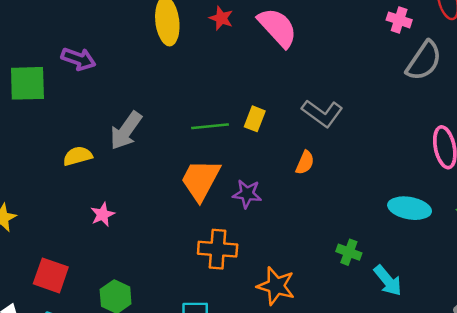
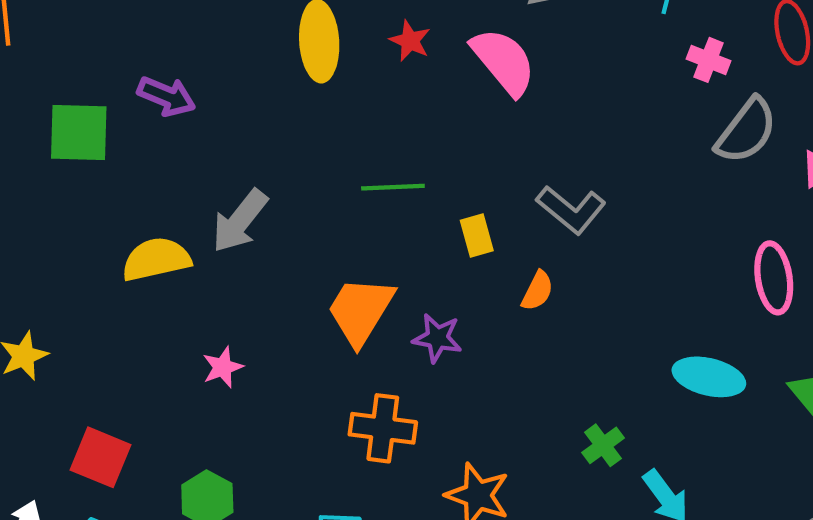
yellow rectangle: (255, 119) -> (477, 235), moved, turned -40
green line: (210, 126) -> (393, 187), moved
yellow semicircle: (78, 156) -> (156, 259), size x1.4
pink star: (103, 214) -> (223, 367), moved
green cross: (349, 252) -> (603, 445), turned 30

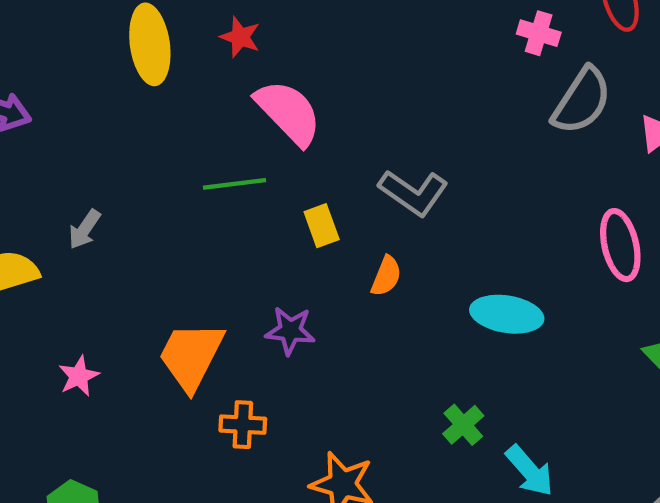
pink semicircle: (504, 61) -> (288, 112), moved
gray arrow: (240, 221) -> (85, 229), size x0.6
orange trapezoid: (361, 311) -> (191, 356), moved
cyan ellipse: (709, 377) -> (507, 314), moved
orange cross: (383, 428) -> (243, 425), size x0.7

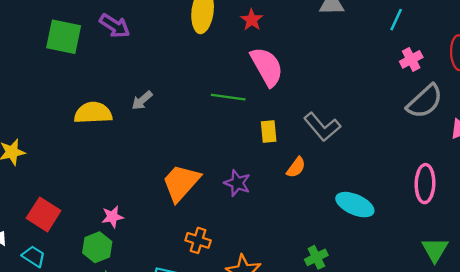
pink cross: (539, 33) -> (411, 59), turned 30
pink star: (79, 376) -> (112, 217), moved
orange cross: (243, 425) -> (198, 240), moved

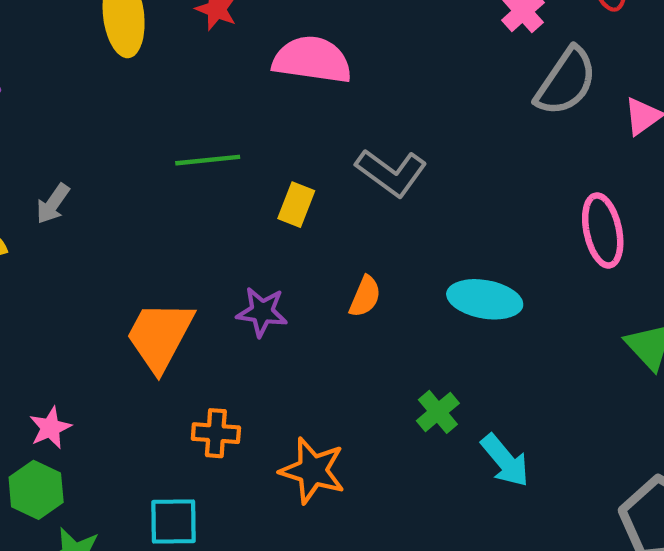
pink semicircle: (267, 67) -> (312, 60), moved, turned -39
yellow rectangle: (269, 132) -> (296, 205), turned 40
orange semicircle: (296, 167) -> (365, 297), moved

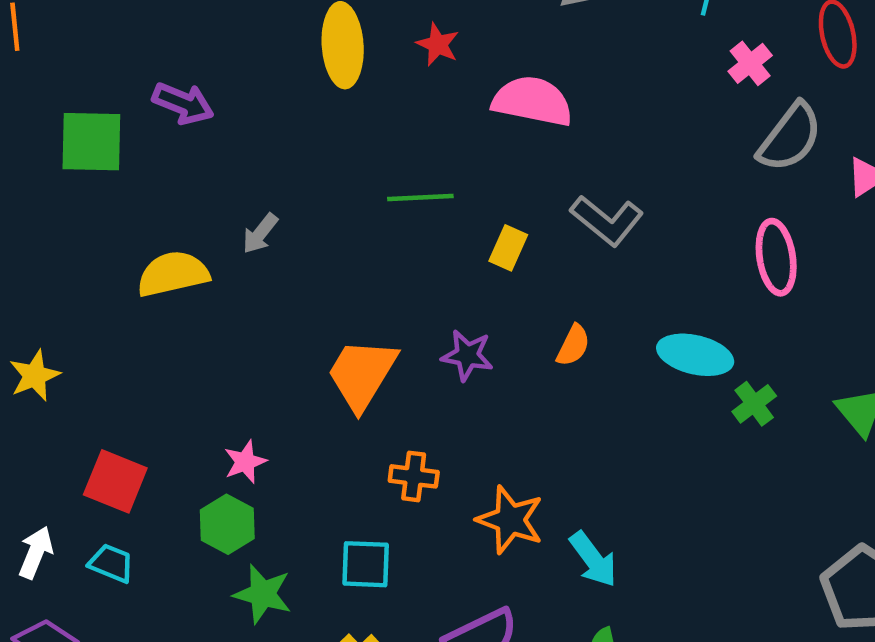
pink ellipse: (603, 230) -> (776, 257), moved
green cross: (438, 412) -> (754, 404), moved
cyan arrow: (505, 461) -> (593, 559), moved

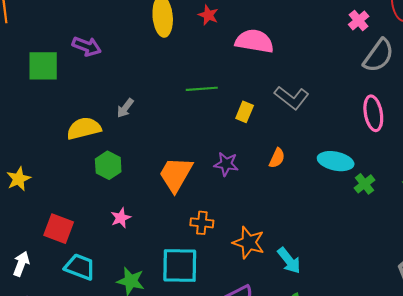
green hexagon: (227, 524) -> (108, 165), moved
cyan trapezoid: (111, 563) -> (80, 267), moved, size x1.4
cyan square: (366, 564) -> (180, 266), size x1.5

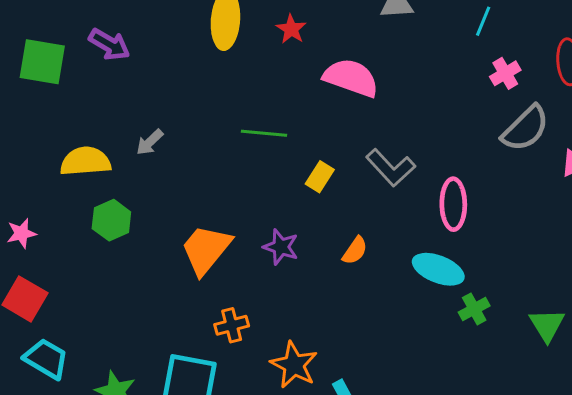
pink ellipse: (373, 113) -> (453, 204), moved
pink star: (121, 218) -> (21, 233), moved
orange cross: (202, 223) -> (232, 325), turned -30

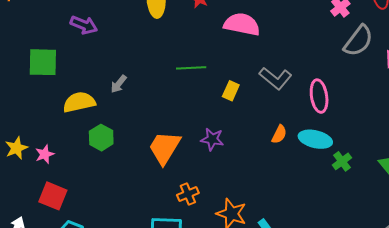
green square: (42, 62) -> (43, 62), moved
orange semicircle: (355, 251) -> (279, 134), moved

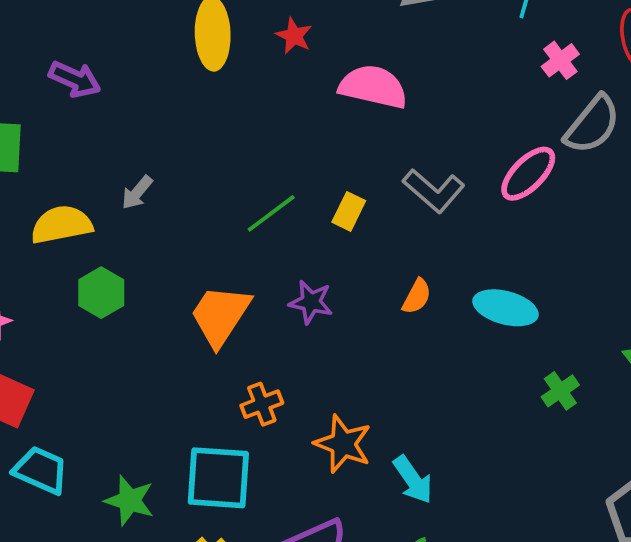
green line: (191, 68) -> (271, 213), moved, turned -36
pink ellipse: (319, 96) -> (528, 174), moved, turned 52
orange semicircle: (279, 134) -> (417, 296), moved
green cross: (342, 161) -> (560, 391), moved

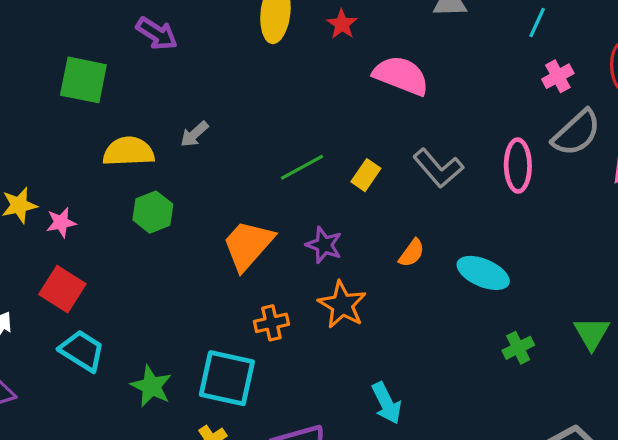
pink ellipse: (528, 174) -> (518, 165), turned -54
orange star: (343, 444) -> (342, 305), moved

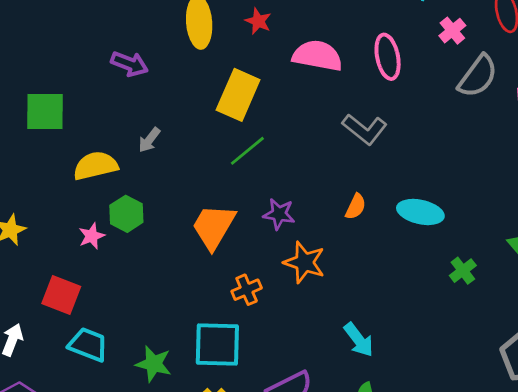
purple arrow: (157, 34) -> (129, 64), moved
pink ellipse: (518, 165) -> (388, 57), moved
yellow rectangle: (366, 175) -> (238, 95), moved, size x1.8
pink star: (61, 222) -> (92, 236), moved

